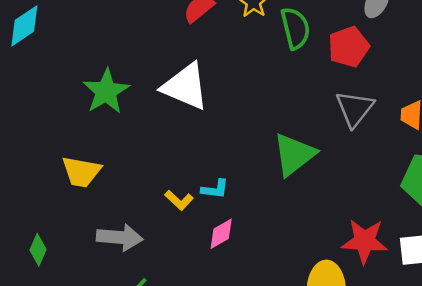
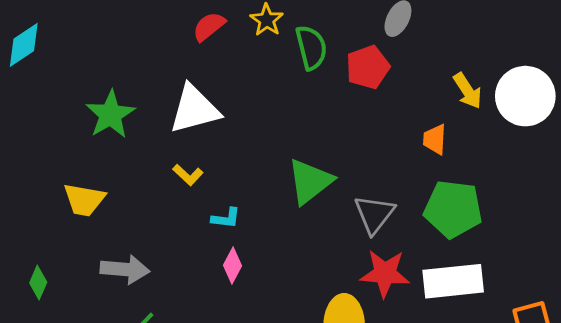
white triangle: (185, 86) -> (194, 109), turned -38
gray triangle: (355, 109) -> (374, 214), moved
yellow L-shape: (179, 200) -> (188, 175), moved
pink diamond: (221, 234) -> (233, 265), turned -32

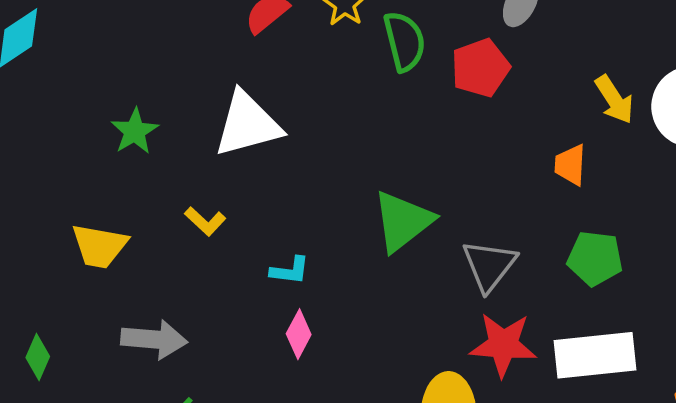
green star: (110, 114) -> (135, 131), size x0.7
yellow L-shape: (188, 175) -> (205, 221), moved
green pentagon: (453, 209) -> (595, 258), size x0.7

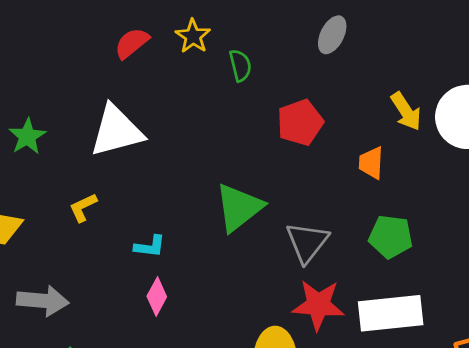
green semicircle: (404, 41) -> (240, 65), size x0.7
red pentagon: (480, 68) -> (300, 123), moved
yellow L-shape: (205, 221) -> (83, 207), turned 112

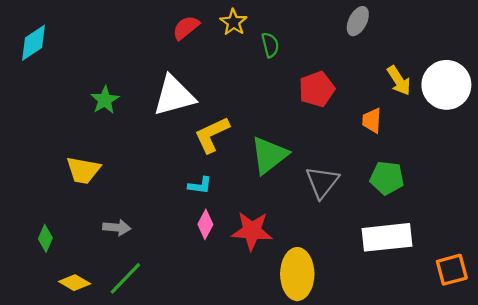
gray ellipse: (332, 35) -> (358, 21), moved
yellow L-shape: (83, 207) -> (212, 135), moved, size x1.6
gray arrow: (43, 301) -> (117, 228), size x0.7
red star: (318, 305) -> (252, 231), moved

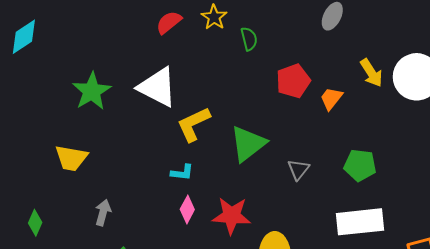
white triangle: (174, 96) -> (158, 87), turned 42
green star: (105, 100) -> (92, 91), size x1.4
orange trapezoid: (372, 121) -> (331, 98), moved, turned 35
gray triangle: (322, 182) -> (298, 169), size x0.7
gray arrow: (117, 228) -> (103, 213), turned -80

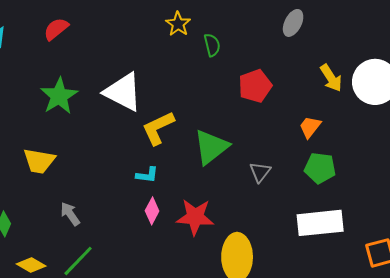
red semicircle: (169, 22) -> (56, 29), moved
orange trapezoid: (331, 98) -> (310, 127), moved
gray arrow: (103, 213) -> (70, 214), turned -50

